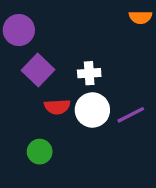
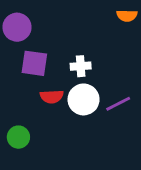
purple square: (38, 70) -> (34, 63), turned -36
green circle: (40, 152) -> (18, 137), moved

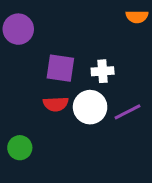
purple square: (34, 63) -> (60, 68), moved
white cross: (81, 66) -> (103, 71), moved

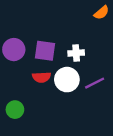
orange semicircle: (137, 17) -> (102, 13), turned -42
purple circle: (18, 29) -> (14, 50), moved

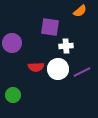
orange semicircle: (102, 13) -> (80, 11), moved
purple square: (45, 51) -> (50, 27), moved

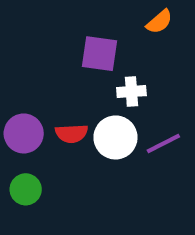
purple circle: (12, 43) -> (24, 133), moved

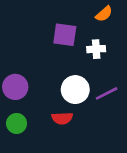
white cross: (131, 92) -> (96, 49), moved
red semicircle: (72, 133) -> (62, 118), moved

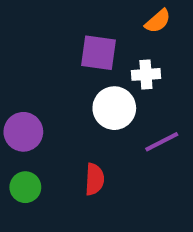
white circle: (75, 90) -> (114, 108), moved
red semicircle: (62, 118) -> (95, 179), turned -84

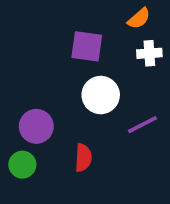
white cross: (146, 74) -> (149, 53), moved
purple circle: (23, 132) -> (36, 126), moved

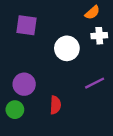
purple square: (87, 46) -> (26, 25), moved
white circle: (101, 95) -> (67, 48), moved

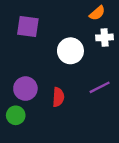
red semicircle: (55, 105) -> (58, 97), moved

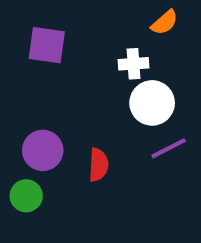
white cross: (105, 37) -> (134, 64), moved
white circle: (70, 51) -> (152, 103), moved

